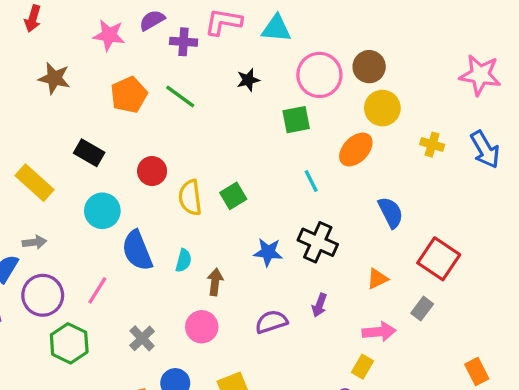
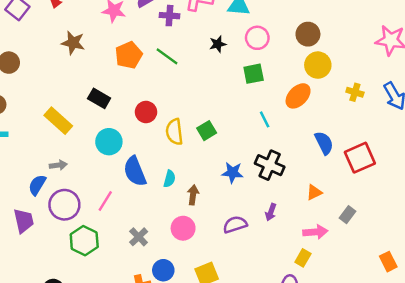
pink circle: (319, 75) -> (257, 38), moved, size x0.7
red square: (439, 259) -> (360, 158), moved, turned 32

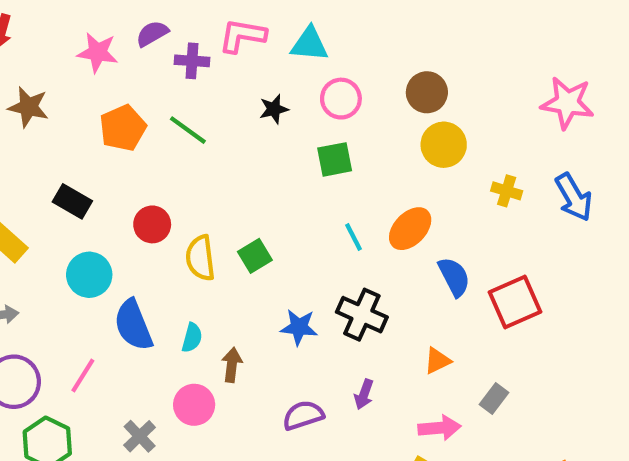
orange ellipse: (298, 96) -> (410, 229), moved
pink circle: (183, 228) -> (194, 405), moved

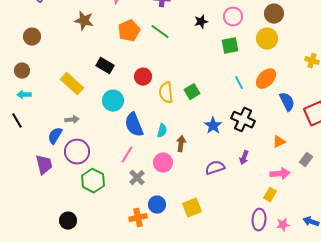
yellow circle: (444, 145) -> (267, 39), moved
blue star: (299, 327) -> (213, 126), turned 30
pink line: (83, 375) -> (127, 155), moved

